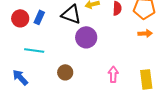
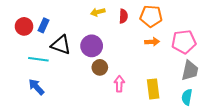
black triangle: (71, 14) -> (61, 45), moved
brown circle: (65, 72) -> (100, 67), moved
blue arrow: (20, 77) -> (36, 87), moved

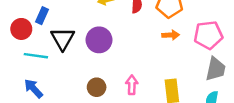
red circle: (24, 26) -> (21, 29), moved
black triangle: (61, 45) -> (63, 39), turned 40
brown circle: (100, 67) -> (97, 87), moved

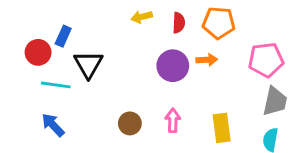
orange arrow: (171, 35) -> (207, 60), moved
purple circle: (99, 40) -> (173, 66), moved

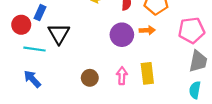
yellow rectangle: (222, 128) -> (147, 73), moved

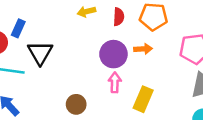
yellow rectangle: (147, 73) -> (143, 99), turned 30
pink arrow: (122, 76) -> (115, 82), moved

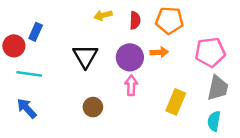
black triangle: (40, 53) -> (85, 56), moved
yellow rectangle: (143, 99) -> (176, 102), moved

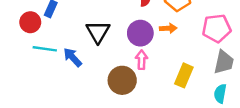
brown circle: (93, 107) -> (122, 80), moved, size x1.5
blue arrow: (27, 108) -> (73, 57), moved

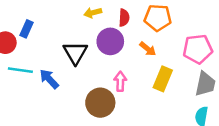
orange arrow: (168, 28) -> (148, 49), turned 42
purple circle: (140, 33) -> (110, 41), moved
yellow rectangle: (184, 75) -> (163, 79), moved

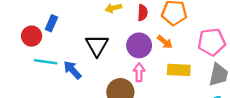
purple circle: (110, 41) -> (139, 45), moved
yellow rectangle: (163, 79) -> (179, 70), turned 70

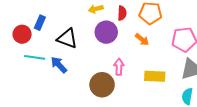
black triangle: (97, 45) -> (67, 38), moved, turned -40
purple circle: (139, 45) -> (106, 32), moved
yellow rectangle: (179, 70) -> (155, 76), moved

